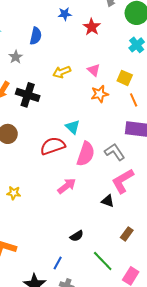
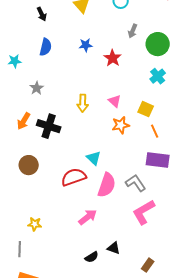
blue semicircle: (36, 36) -> (46, 47), moved
yellow arrow: (62, 72) -> (83, 103), turned -66
black triangle: (108, 201) -> (114, 248), moved
black semicircle: (77, 236) -> (92, 257), moved

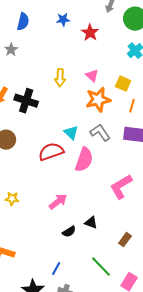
gray star: (37, 88) -> (11, 50), moved
orange star: (121, 125) -> (98, 100), size x1.4
orange line: (155, 131) -> (132, 106), turned 40
gray L-shape: (136, 183) -> (100, 133), moved
pink arrow: (88, 217) -> (58, 202), moved

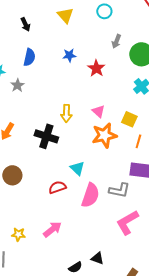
black cross: (26, 101) -> (46, 136), moved
gray L-shape: (100, 133) -> (119, 190), moved, turned 135
red semicircle: (51, 152) -> (57, 187), size x0.7
pink arrow: (58, 202) -> (52, 229), moved

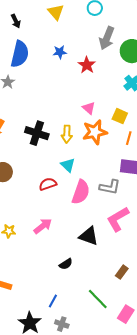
gray arrow: (116, 41) -> (107, 38), size x1.6
blue semicircle: (29, 57) -> (20, 54), size x1.5
yellow arrow: (66, 113) -> (67, 134), moved
black triangle: (97, 258) -> (89, 236), moved, size x1.5

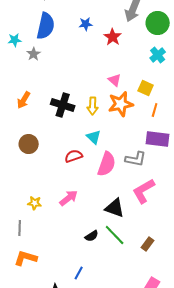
green line: (98, 299) -> (115, 235), moved

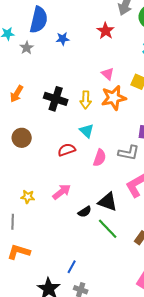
blue star: (86, 24) -> (63, 39), moved
pink semicircle: (107, 164) -> (100, 158), size x0.7
black semicircle: (92, 236) -> (85, 212), moved

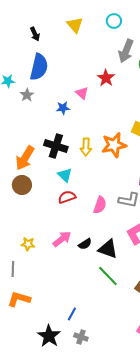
blue star: (63, 39) -> (63, 108), moved
pink triangle: (108, 74) -> (82, 93), moved
orange arrow: (17, 94) -> (25, 158), moved, size x1.4
cyan triangle: (87, 131) -> (65, 175), moved
black semicircle: (85, 212) -> (85, 244), moved

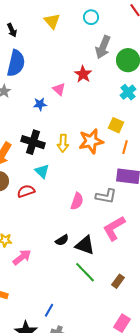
red semicircle: (67, 197) -> (26, 191), moved
pink arrow: (62, 239) -> (22, 257), moved

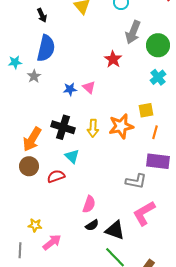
pink triangle: (59, 89) -> (89, 87), moved
yellow square: (116, 125) -> (146, 110), turned -35
pink semicircle: (77, 201) -> (89, 204), moved

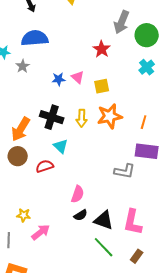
blue semicircle: (46, 48) -> (35, 38), turned -108
yellow square: (146, 110) -> (102, 86), moved
pink L-shape: (144, 213) -> (133, 222), moved, turned -48

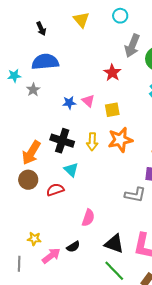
black semicircle: (81, 215) -> (73, 247), moved

